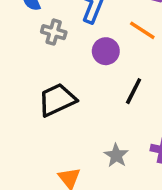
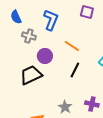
orange line: (142, 30) -> (72, 46), moved
purple circle: (106, 51) -> (45, 56), moved

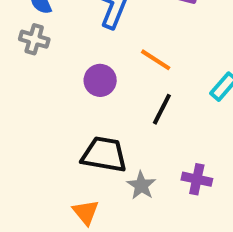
gray cross: (29, 36) -> (34, 39), moved
black trapezoid: (31, 75) -> (104, 155), moved, turned 35

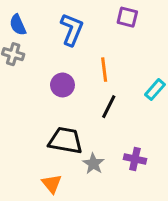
orange line: (156, 60) -> (104, 70), turned 50

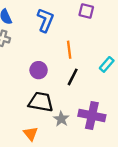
purple circle: (62, 85) -> (39, 70), moved
purple cross: (135, 159) -> (92, 116), size x1.6

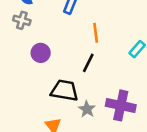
purple circle: (39, 70) -> (41, 53), moved
black line: (73, 77) -> (88, 63), moved

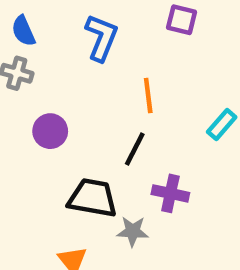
purple cross: (121, 105) -> (170, 193), moved, size x0.7
gray star: (87, 109) -> (133, 231), turned -30

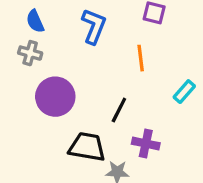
orange line: (148, 95) -> (141, 58), moved
purple circle: (50, 131) -> (55, 97), size x1.5

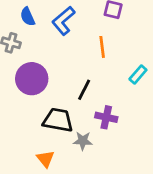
blue semicircle: (35, 21) -> (28, 17), moved
blue L-shape: (94, 26) -> (63, 21), turned -152

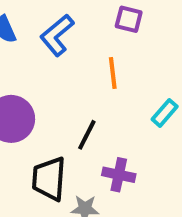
black trapezoid: (58, 120) -> (49, 179), turned -96

